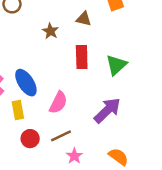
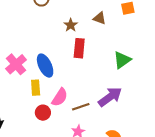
red rectangle: (82, 57) -> (79, 48), moved
pink semicircle: (58, 103) -> (60, 97), moved
brown line: (61, 136) -> (81, 107), moved

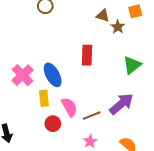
brown triangle: (100, 18) -> (103, 16), moved
brown star: (71, 25) -> (118, 27), moved
pink semicircle: (60, 97) -> (69, 107), turned -60

